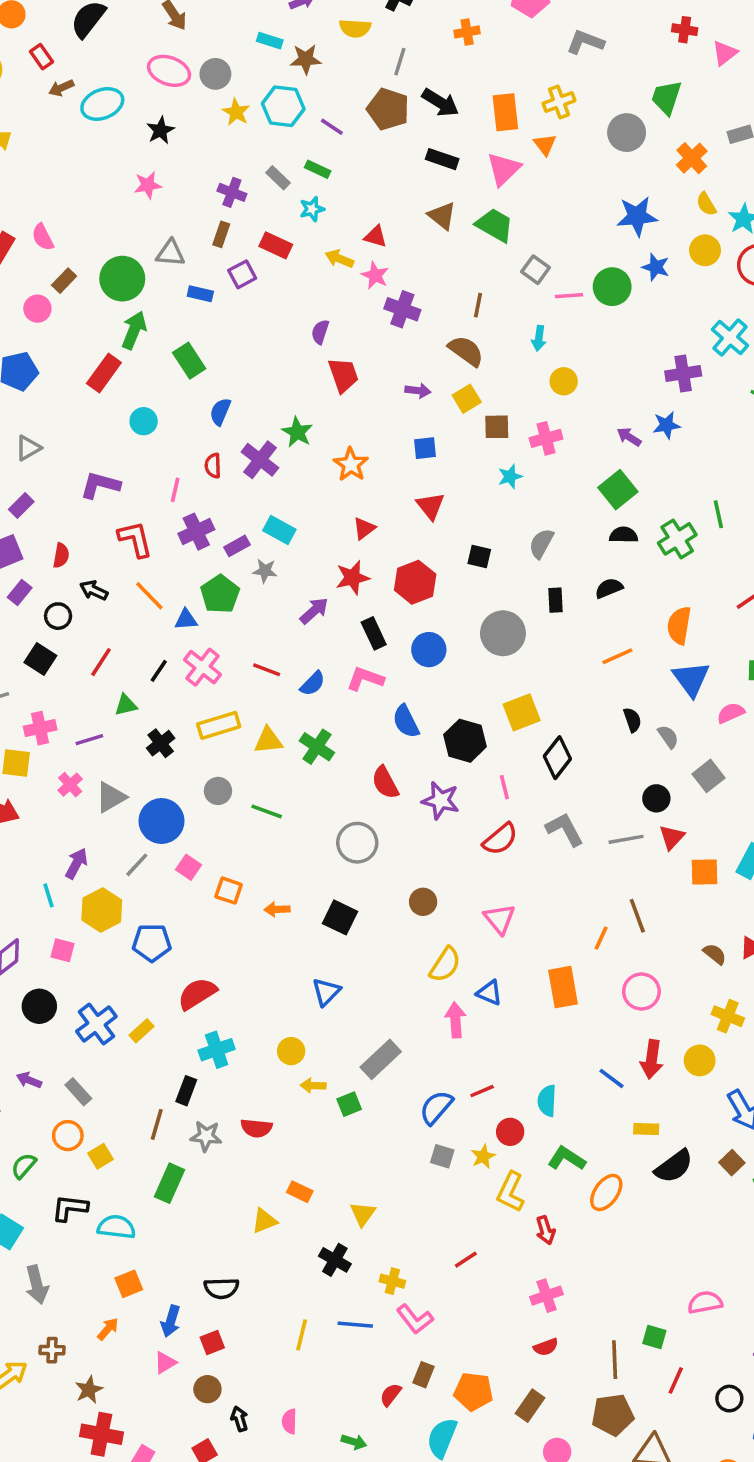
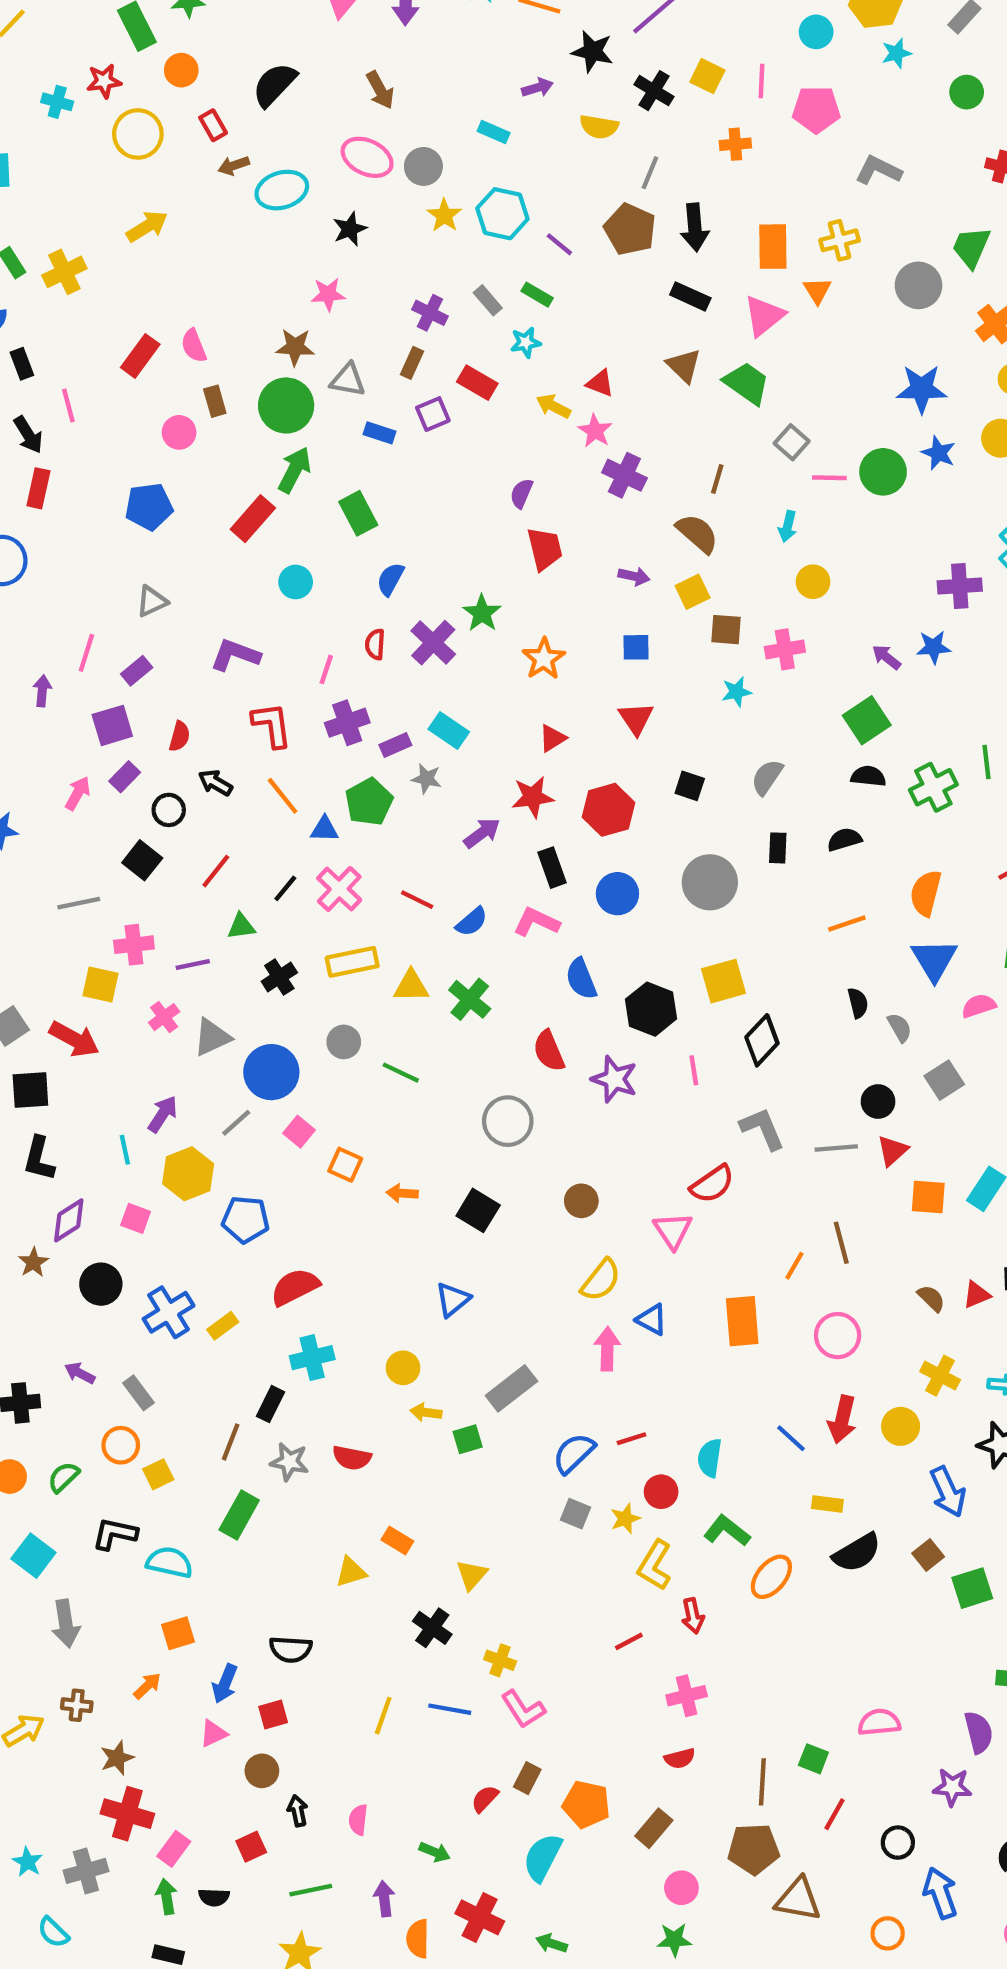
brown star: (306, 59) -> (295, 347), moved
black arrow: (440, 103) -> (695, 227), turned 48
brown rectangle: (64, 281) -> (215, 401), turned -65
red semicircle: (500, 839) -> (712, 1184), moved
red line: (466, 1260) -> (629, 1641), moved

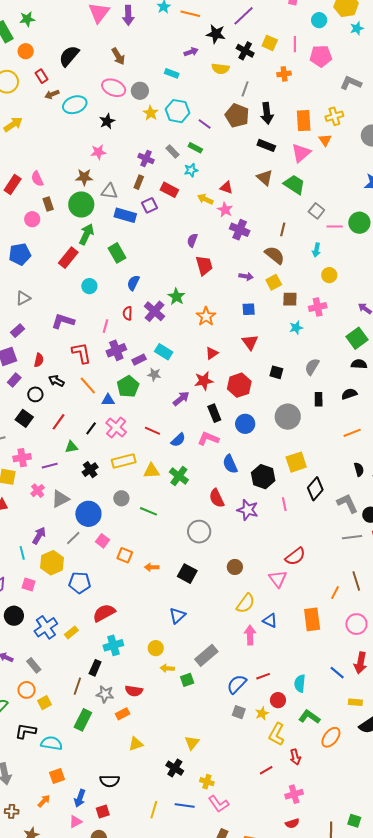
blue rectangle: (380, 433) -> (125, 215), size x1.5
gray L-shape: (762, 1129) -> (347, 503), moved
orange rectangle: (397, 1540) -> (123, 714), moved, turned -56

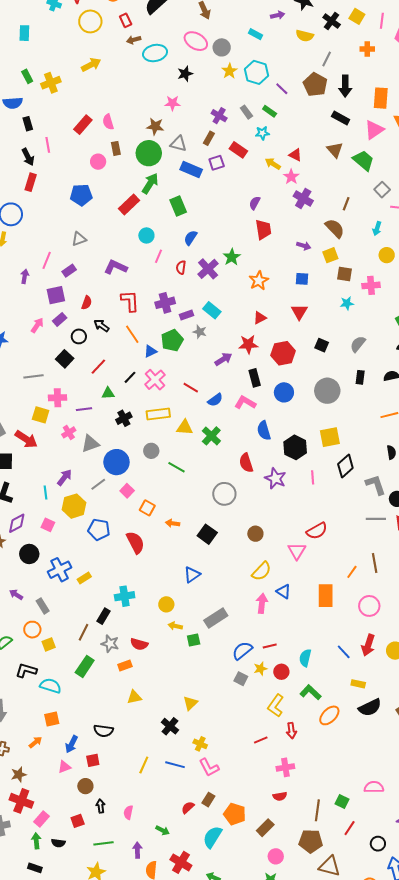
pink line: (105, 326) -> (158, 256), moved
blue triangle: (108, 400) -> (150, 351), turned -32
red semicircle: (104, 613) -> (135, 542), moved, turned 85
yellow star: (262, 713) -> (260, 669), moved

